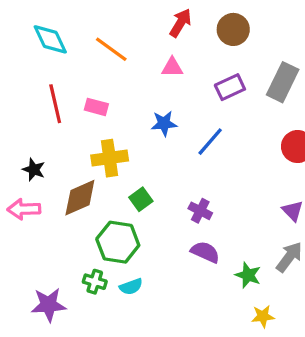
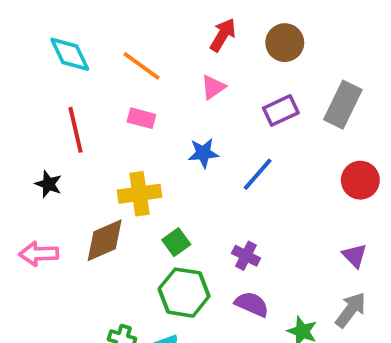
pink triangle: (172, 67) -> (213, 87), turned -35
pink rectangle: (96, 107) -> (141, 118), moved
black star: (34, 170) -> (48, 184), moved
green hexagon: (118, 242) -> (184, 293), moved

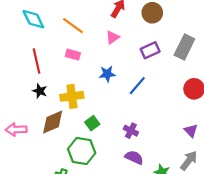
black star: (48, 184) -> (40, 91), moved
green hexagon: (184, 293) -> (82, 151), moved

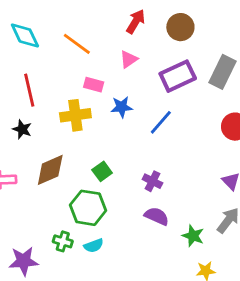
purple rectangle: (150, 50) -> (178, 76), size x1.4
pink rectangle: (73, 55) -> (94, 85), moved
black star: (40, 91) -> (22, 129), moved
yellow cross: (72, 96) -> (75, 115), moved

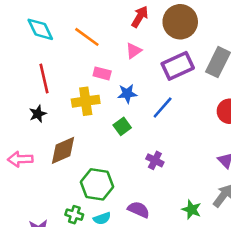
brown circle: (180, 27) -> (180, 22), size x1.4
black star: (22, 129) -> (38, 114), turned 30
green square: (102, 171) -> (122, 126), moved
purple semicircle: (157, 216) -> (139, 210), moved

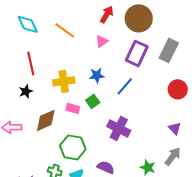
purple rectangle: (178, 66) -> (137, 53), turned -40
pink rectangle: (102, 73) -> (73, 108), moved
purple cross: (155, 160) -> (119, 128), size x1.6

